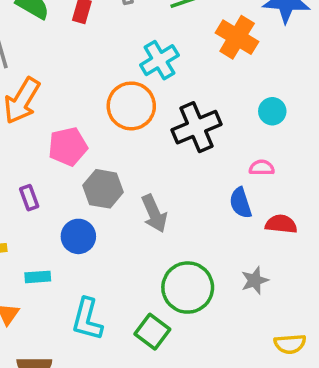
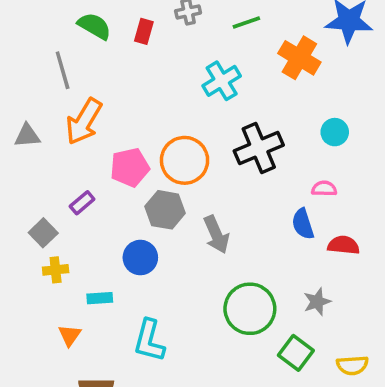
orange circle: (131, 106) -> (185, 160), moved
purple rectangle: (29, 198) -> (82, 203), moved, turned 70
green square: (152, 332) -> (296, 353), moved

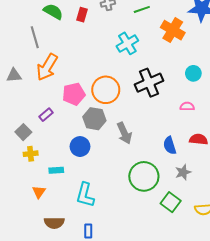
blue semicircle: (303, 224) -> (170, 145), moved

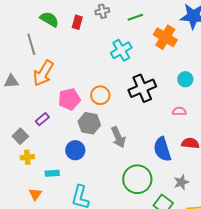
orange circle: (106, 90) -> (100, 95), size x0.7
blue semicircle: (170, 145) -> (162, 149), size x1.4
gray star: (183, 172) -> (181, 182), moved

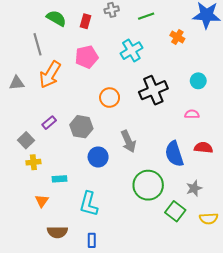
orange cross: (165, 37) -> (177, 37), size x0.6
pink pentagon: (69, 99) -> (87, 57), moved
gray hexagon: (89, 123) -> (81, 127), moved
blue circle: (75, 150) -> (98, 157), moved

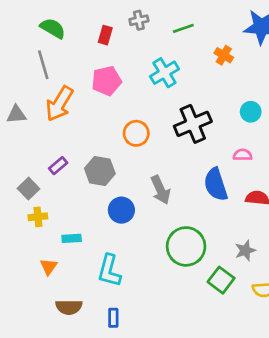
green semicircle: (56, 18) -> (53, 28), moved
blue semicircle: (174, 154) -> (216, 185), moved

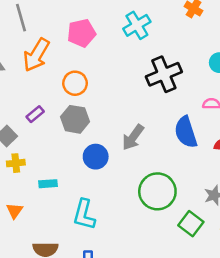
orange circle: (136, 133) -> (75, 83), moved
gray arrow: (160, 190) -> (133, 137), turned 60
orange triangle: (49, 267) -> (15, 211), moved

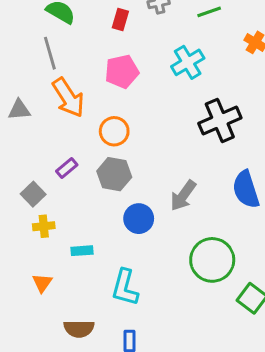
orange arrow: (36, 55) -> (68, 98), turned -64

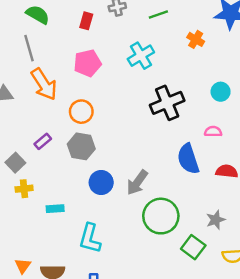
gray arrow: (183, 196) -> (137, 182), moved
orange triangle: (42, 283) -> (23, 266), moved

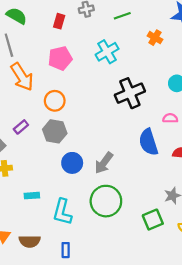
cyan rectangle: (55, 209) -> (32, 196), moved
green circle: (161, 216) -> (106, 201), moved
green square: (193, 247) -> (153, 220), turned 30

